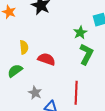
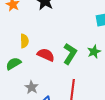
green star: (80, 32) -> (94, 52), moved
green L-shape: (86, 54) -> (70, 54), moved

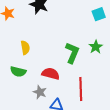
red semicircle: (46, 55) -> (51, 74), moved
green semicircle: (13, 64) -> (18, 72), turned -126

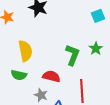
yellow semicircle: (25, 48) -> (25, 51), size x1.5

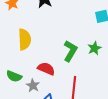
green semicircle: (19, 75) -> (14, 76), moved

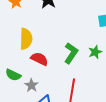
red semicircle: (46, 69) -> (39, 59), moved

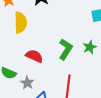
yellow semicircle: (26, 39) -> (21, 23), moved

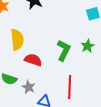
yellow semicircle: (21, 23) -> (17, 40), moved

